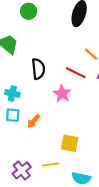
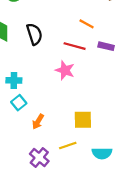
black semicircle: (38, 69) -> (34, 34), moved
cyan square: (13, 115) -> (19, 103), turned -32
orange arrow: (34, 121) -> (38, 122), moved

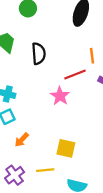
orange line: (87, 24) -> (92, 56), turned 40
red line: (75, 46) -> (75, 75), turned -50

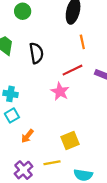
orange line: (92, 56) -> (82, 42), moved
yellow square: (66, 148) -> (70, 141), turned -30

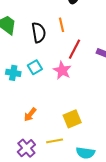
orange line: (82, 42) -> (62, 25), moved
red line: (72, 70) -> (74, 49), turned -36
cyan square: (12, 115) -> (35, 67), moved

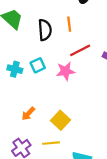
red line: (74, 49) -> (80, 50), turned 30
pink star: (62, 70) -> (66, 71), turned 30
yellow square: (72, 119) -> (60, 120), moved, turned -30

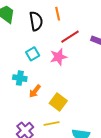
cyan cross: (15, 69) -> (20, 78), moved
orange arrow: (28, 114) -> (35, 91), moved

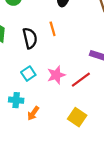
red line: (70, 37) -> (81, 80), moved
yellow square: (58, 102) -> (77, 117), moved

